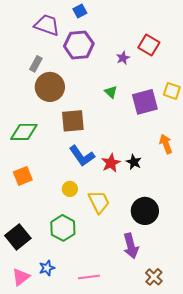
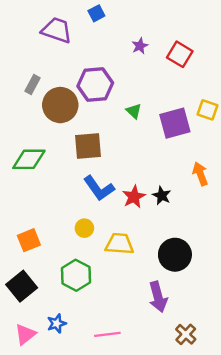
purple hexagon: (79, 45) -> (95, 84), moved
purple star: (123, 58) -> (140, 46), moved
gray rectangle: (36, 64) -> (32, 84), moved
orange square: (23, 176) -> (29, 240), moved
yellow trapezoid: (99, 202) -> (119, 244), turned -60

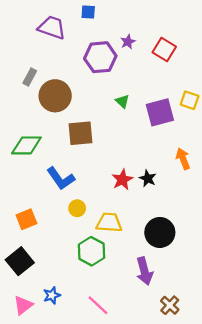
blue square: (96, 13) -> (88, 12), turned 32
purple hexagon: (95, 84) -> (100, 57), moved
blue L-shape: (99, 188) -> (61, 178), moved
green hexagon: (76, 275) -> (91, 251), moved
pink line: (107, 334) -> (98, 305), turned 50

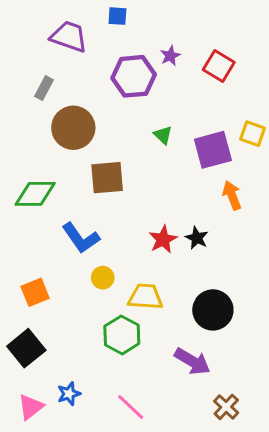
gray rectangle: (30, 77) -> (44, 88), moved
orange arrow: (183, 159) -> (232, 195), moved
purple arrow: (144, 271) -> (192, 361), turned -44

